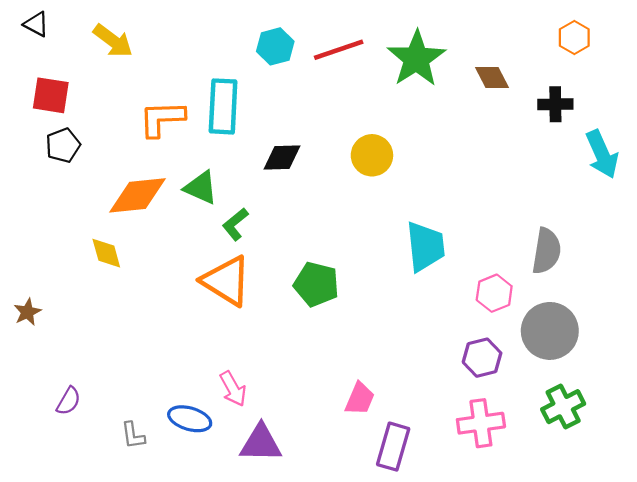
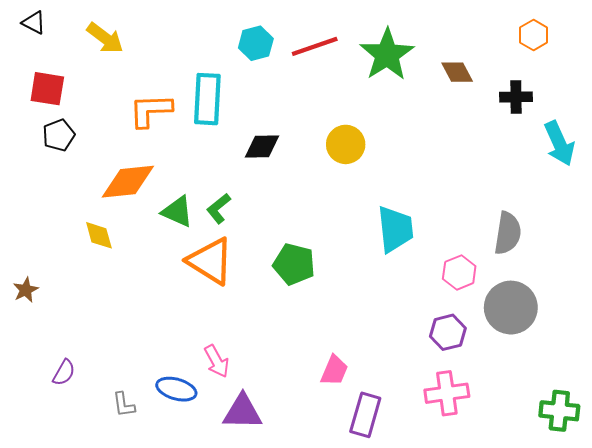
green triangle: (201, 188) -> (177, 212), moved
green cross: (563, 407) -> (559, 411), moved, turned 33

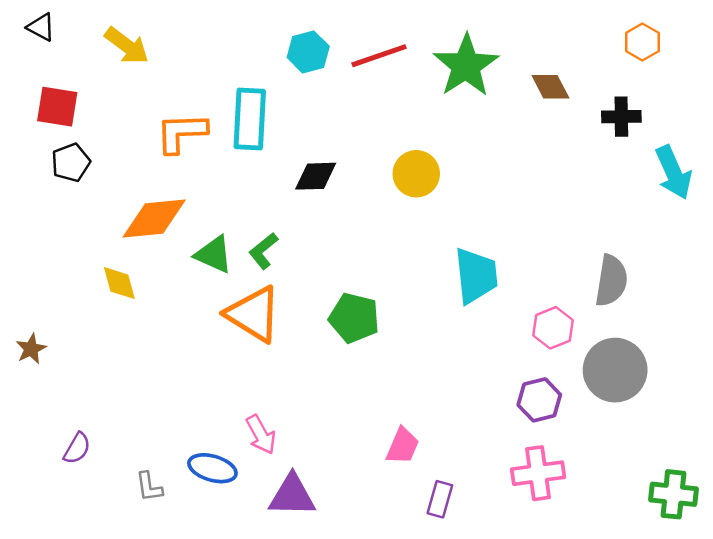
purple rectangle: (365, 415) -> (440, 499), size x0.7

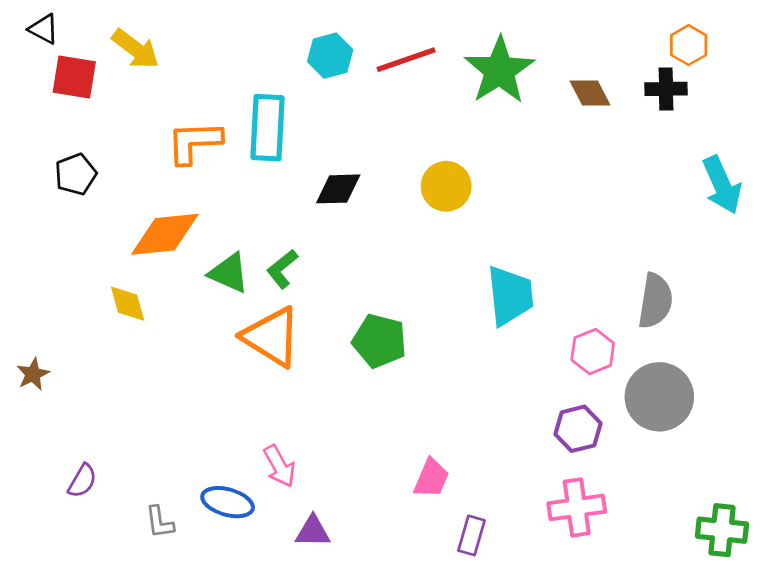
red square: (57, 107) -> (74, 77), moved
black cross: (621, 117) -> (666, 89), moved
purple triangle: (292, 496) -> (313, 531), size x0.7

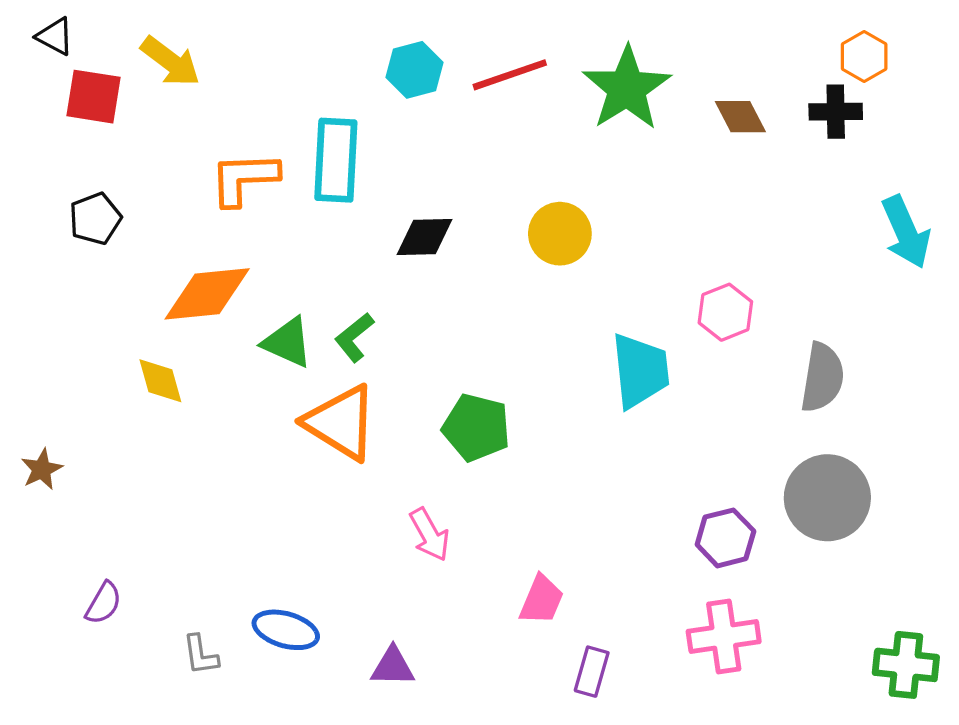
pink hexagon: (593, 352) -> (725, 312), moved
pink arrow: (280, 466) -> (430, 535), moved

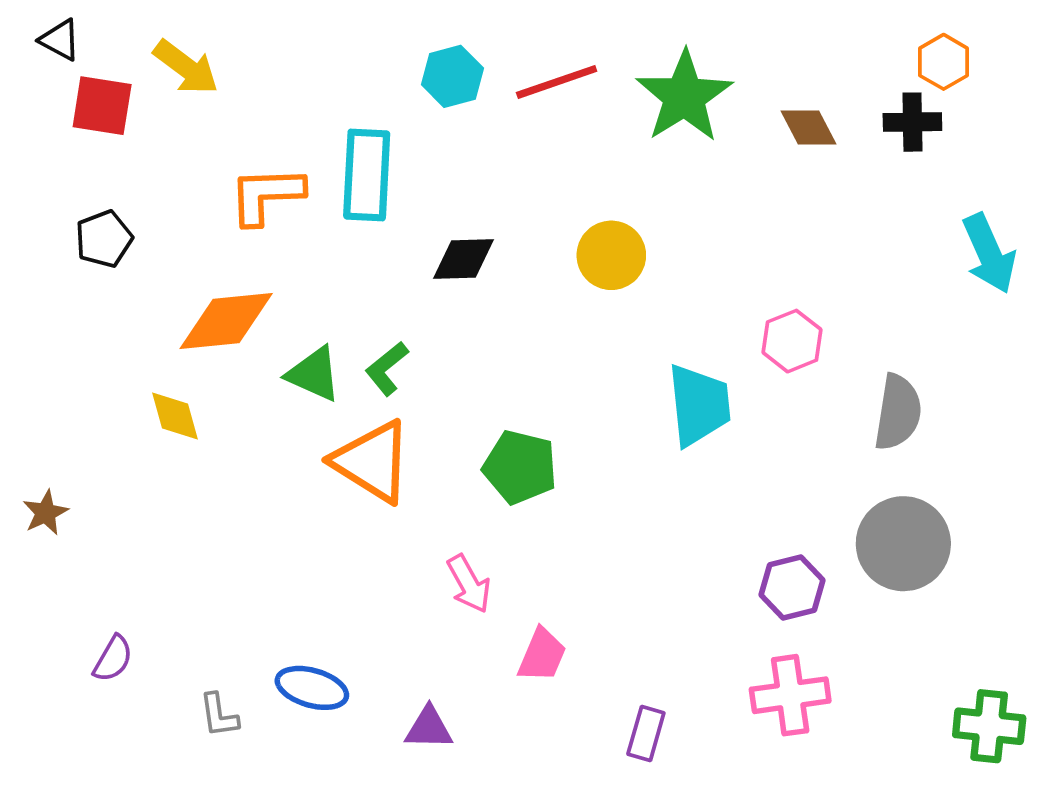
pink trapezoid: (542, 600) -> (542, 655), moved

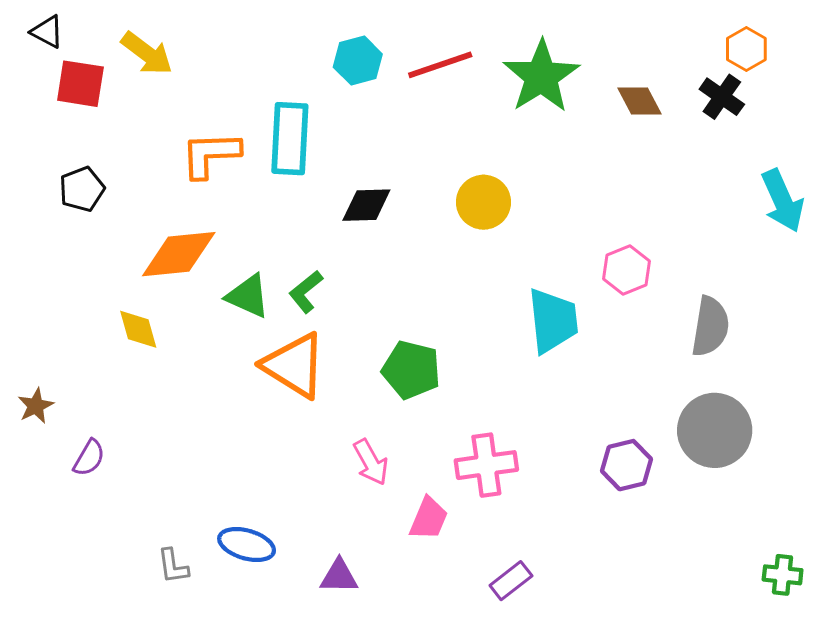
black cross: (912, 122) -> (722, 97), turned 36
purple semicircle: (113, 659) -> (89, 458), moved
pink cross: (790, 695) -> (486, 465), moved
green cross: (989, 726) -> (783, 575), size x0.7
purple rectangle: (646, 734) -> (511, 581), turned 36

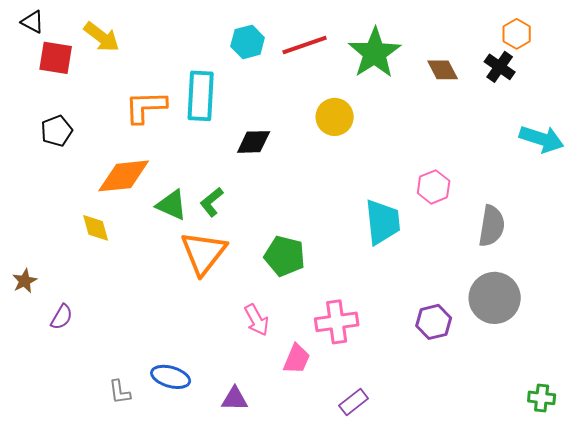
cyan arrow: (783, 201) -> (542, 139), turned -48
yellow circle: (483, 202) -> (335, 117), moved
orange triangle: (294, 365) -> (204, 253), turned 36

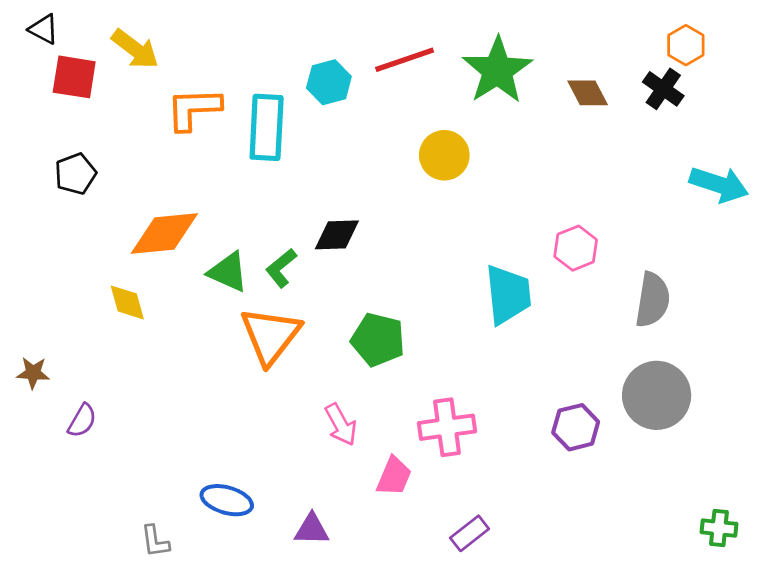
cyan hexagon: (248, 42) -> (329, 82), moved
orange L-shape: (146, 107) -> (194, 109), moved
black diamond: (254, 142) -> (337, 235), moved
brown star: (25, 281) -> (33, 373), turned 30
gray L-shape: (120, 392) -> (155, 541), moved

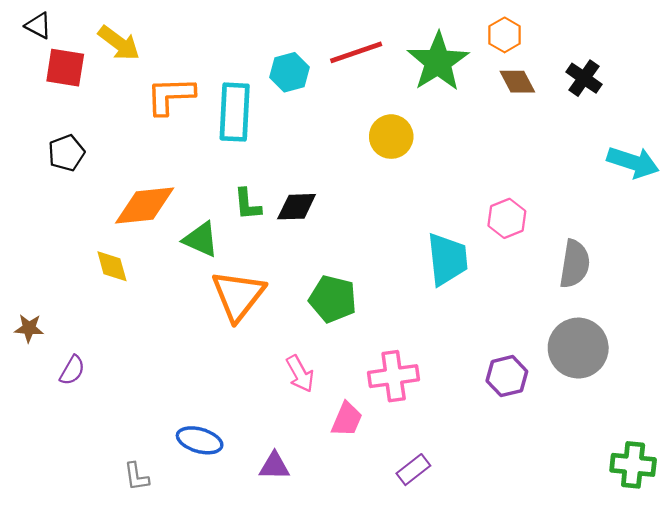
orange hexagon: (686, 45) -> (505, 35), moved
green L-shape: (281, 268) -> (247, 204), moved, turned -56
green cross: (719, 528) -> (633, 465), size x1.4

